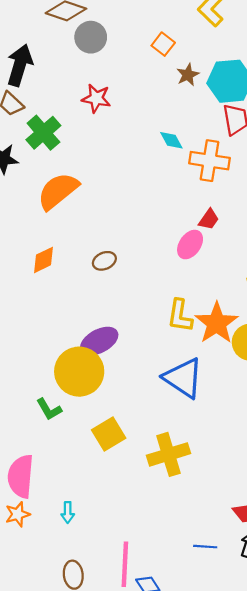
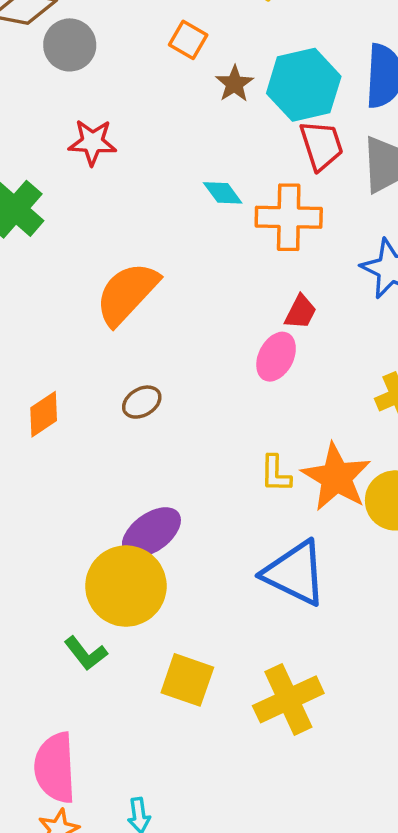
orange semicircle: (58, 191) -> (127, 293), moved
yellow L-shape: (180, 316) -> (276, 474), size x0.7
yellow square: (109, 434) -> (187, 680), turned -32

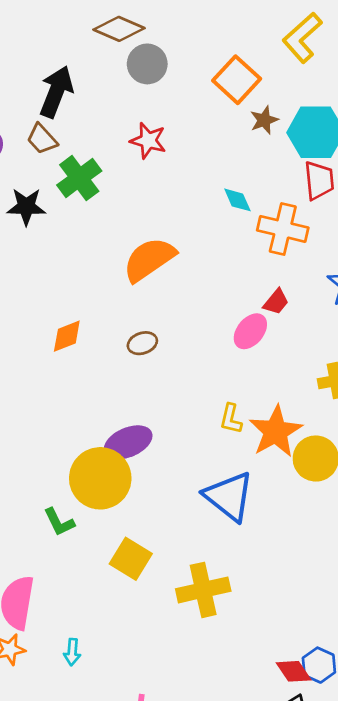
orange square: (188, 40) -> (237, 80), size x1.6

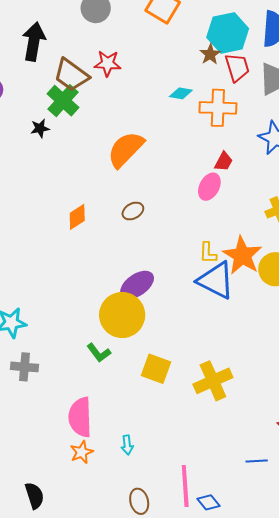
brown star: (264, 120) -> (210, 54), moved
brown trapezoid: (42, 139) -> (71, 75), moved, size x1.5
cyan diamond: (237, 200) -> (181, 93), turned -45
black star: (26, 207) -> (40, 128), moved, size x0.7
blue triangle: (229, 496) -> (216, 280), moved

